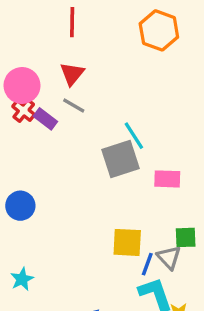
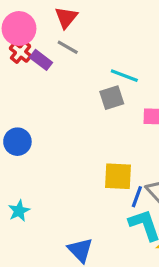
cyan line: (134, 136) -> (124, 76), turned -36
gray square: (121, 159) -> (112, 98), size x0.7

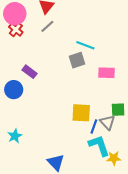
gray line: (68, 47) -> (47, 26), turned -72
purple rectangle: (41, 60) -> (30, 72), moved

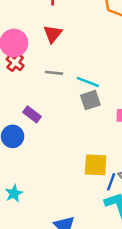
gray line: (47, 26) -> (54, 73), moved, turned 48
cyan line: (85, 45) -> (88, 82), moved

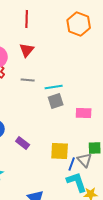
cyan line: (88, 82) -> (54, 87), turned -30
purple rectangle: (32, 114) -> (23, 143), moved

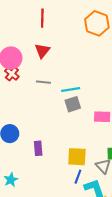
purple rectangle: (23, 143) -> (38, 148), turned 48
blue line: (72, 164) -> (78, 177), moved

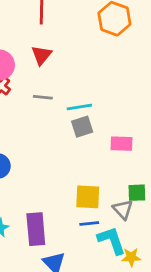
purple rectangle: (38, 148) -> (36, 229), moved, size x1.6
blue line: (78, 177) -> (89, 224), turned 64

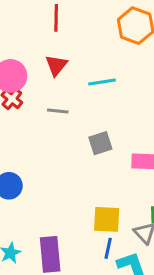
cyan line: (79, 107) -> (102, 82), moved
blue line: (89, 224) -> (108, 248), turned -72

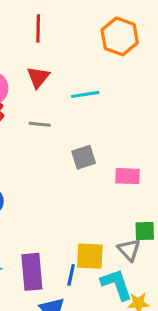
yellow square: (107, 219) -> (90, 256), moved
blue line: (108, 248) -> (71, 275), moved

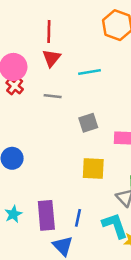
red line: (38, 29) -> (49, 31), moved
yellow square: (90, 256) -> (93, 168), moved

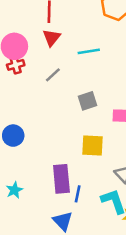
red cross: (15, 86) -> (16, 65), turned 35
gray line: (53, 96) -> (53, 75), turned -49
purple rectangle: (46, 215) -> (61, 179), moved

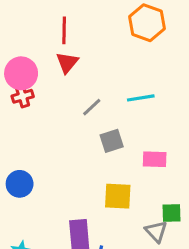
cyan line: (89, 51) -> (141, 98), moved
gray line: (53, 75) -> (92, 107), moved

